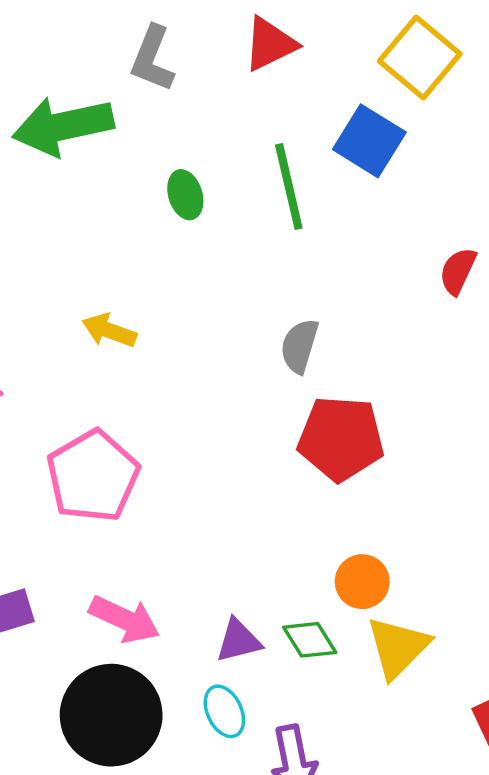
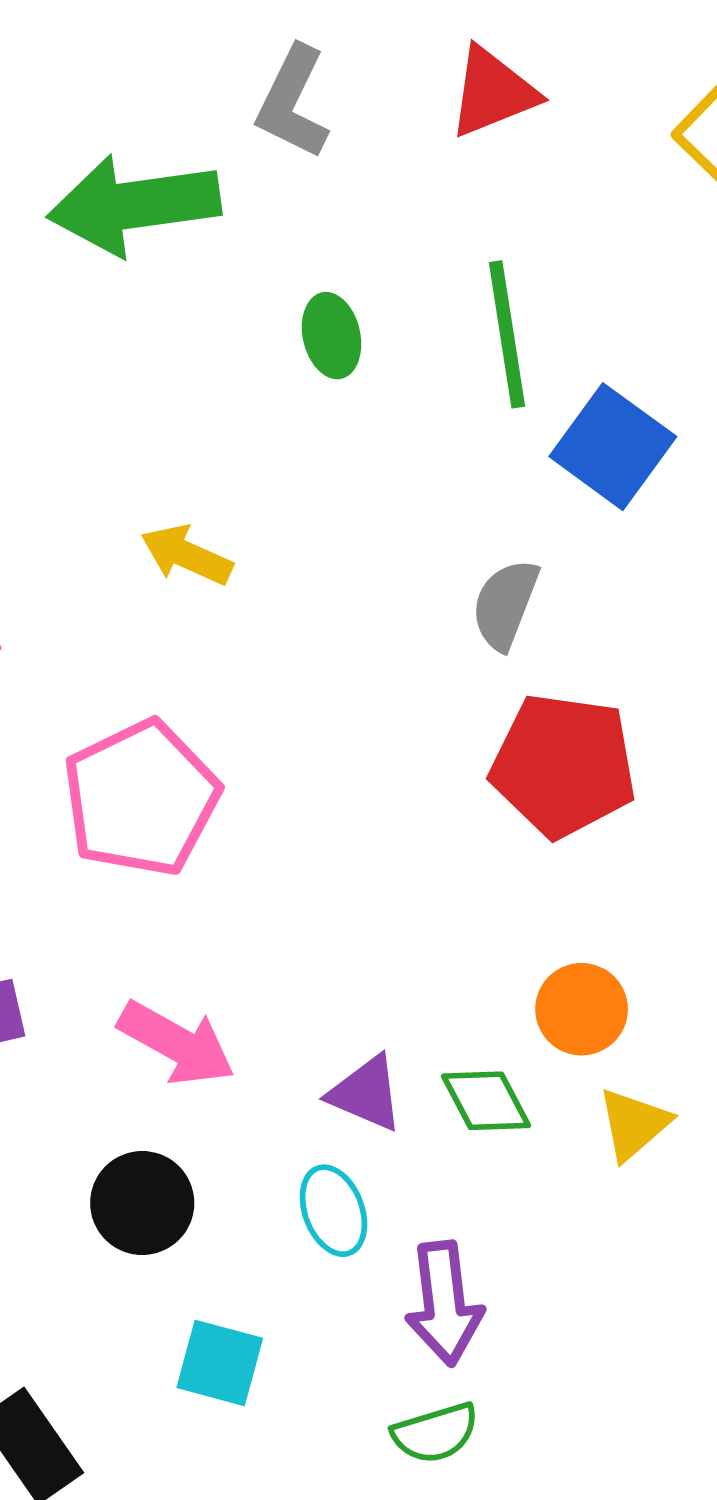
blue square: (369, 141) -> (613, 447), moved
purple triangle: (239, 641) -> (366, 1093), turned 33
yellow triangle: (398, 647) -> (634, 1124), size x0.7
black circle: (111, 715) -> (142, 1203), size x0.6

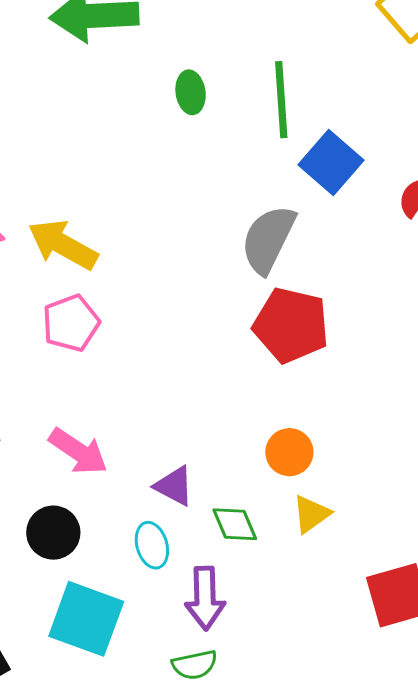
yellow arrow: (187, 555) -> (63, 245), moved, size x1.5
gray semicircle: (505, 604) -> (268, 239), size x1.5
pink pentagon: (141, 798) -> (71, 323), size x0.7
green diamond: (486, 1101) -> (235, 524), moved
cyan square: (220, 1363) -> (86, 619), size x1.6

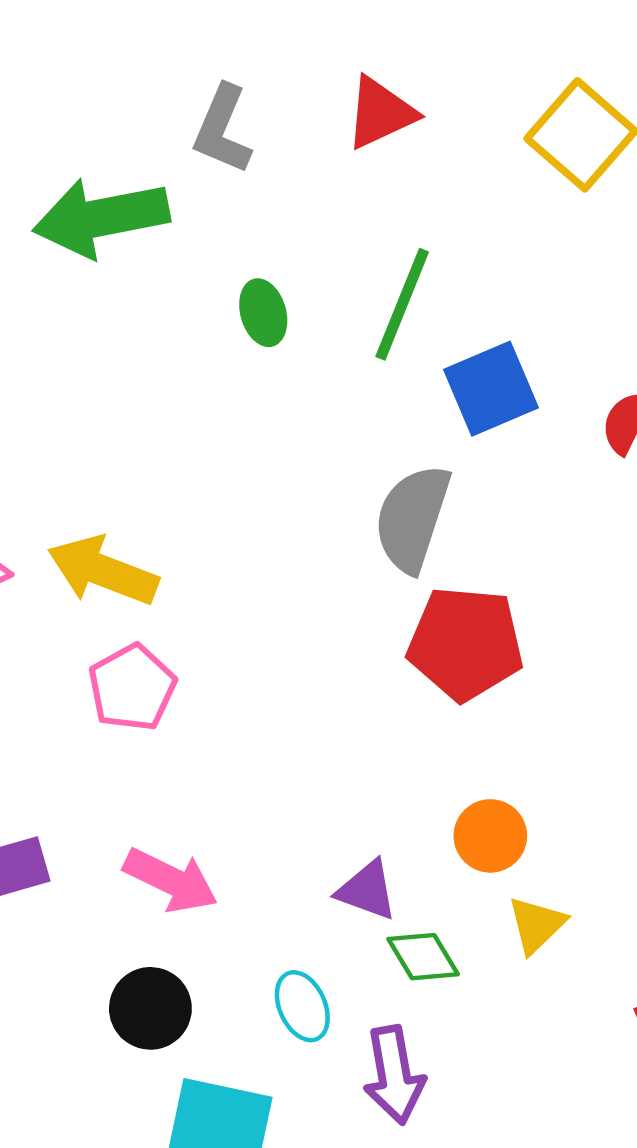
green line: (281, 100) -> (402, 304), turned 34
blue square: (331, 162) -> (491, 389), turned 34
purple triangle: (174, 486) -> (367, 890), moved

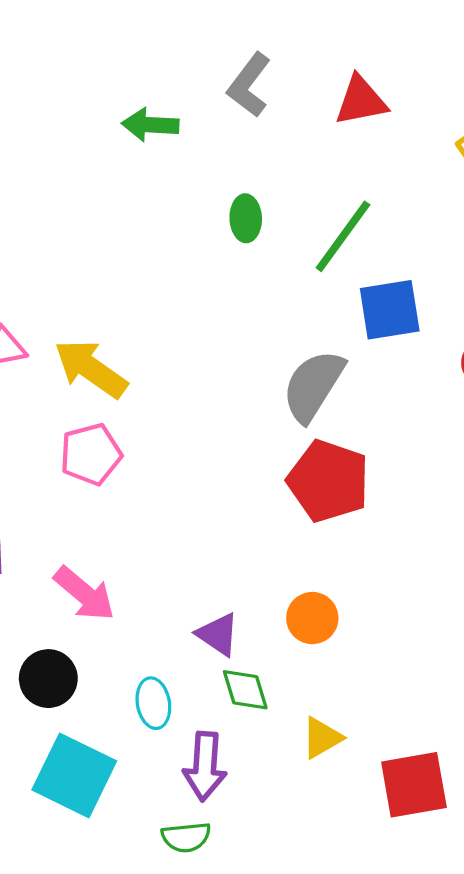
green arrow: (101, 218) -> (150, 125), size x0.6
yellow triangle: (537, 925) -> (322, 738), moved

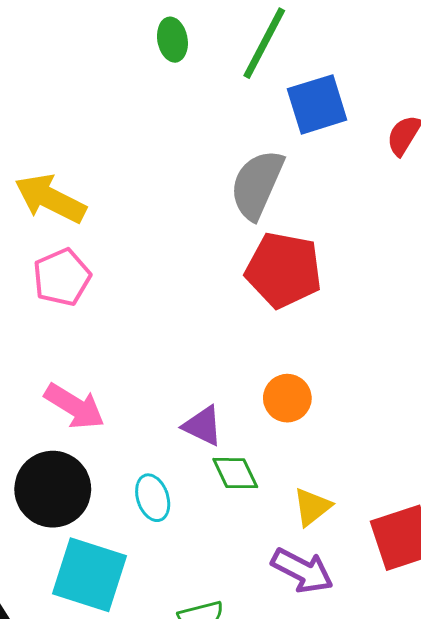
black circle: (48, 679) -> (53, 489), size x1.4
purple arrow: (205, 766) -> (302, 571), moved, turned -58

